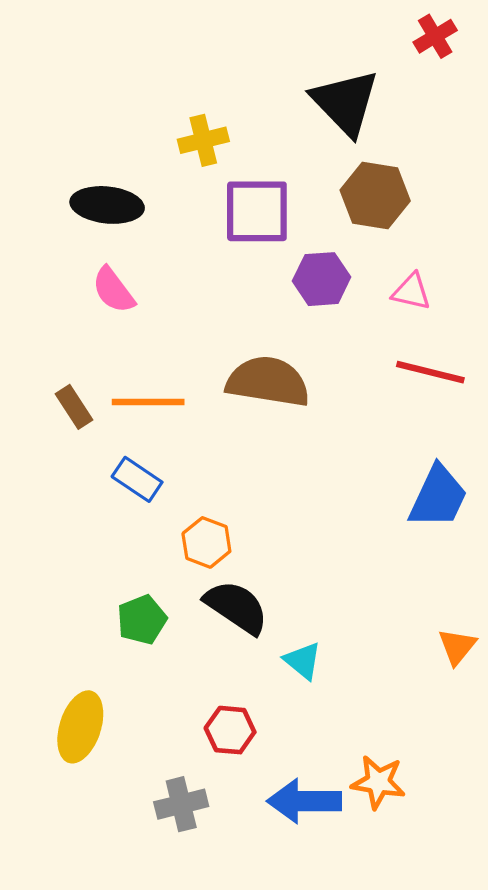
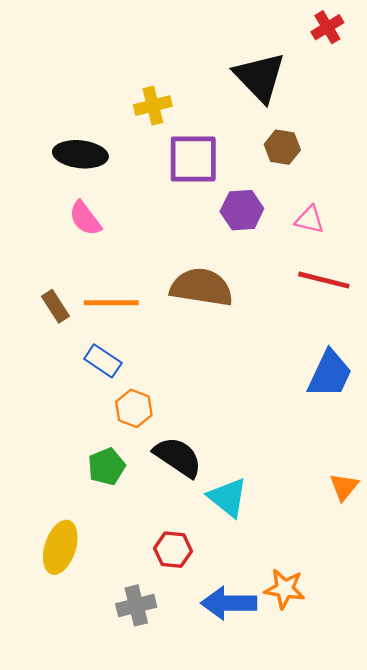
brown hexagon: (375, 196) -> (282, 147), size x0.7
orange hexagon: (206, 542) -> (134, 408), moved
cyan triangle: (303, 661) -> (228, 497), size x1.4

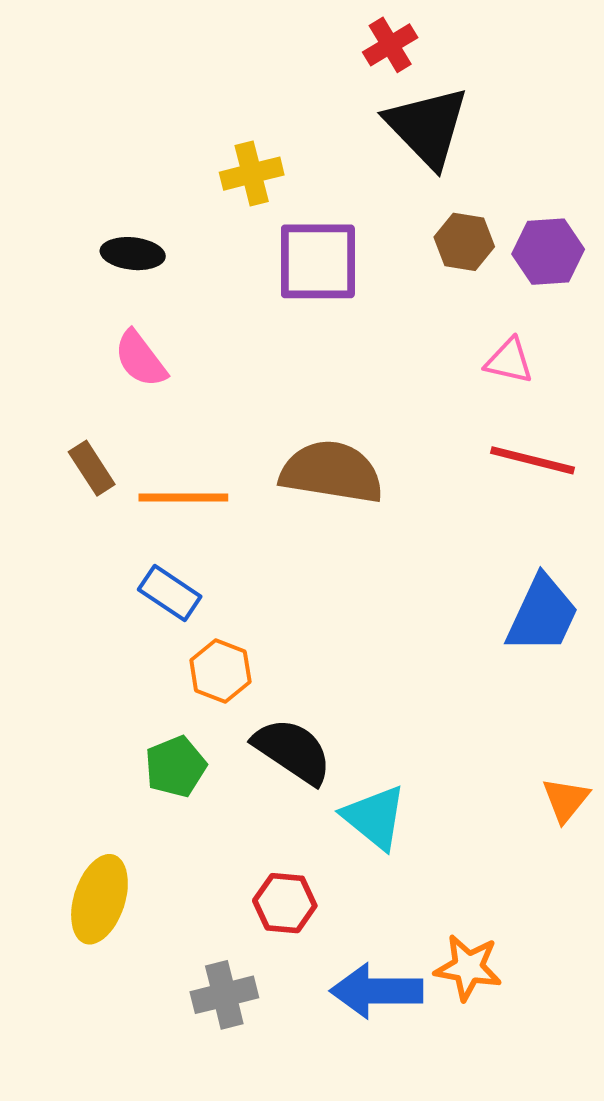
red cross: (327, 27) -> (390, 45), moved
black ellipse: (80, 154) -> (133, 254), size x0.7
purple hexagon: (242, 210) -> (548, 252), moved
brown rectangle: (55, 306) -> (92, 468), moved

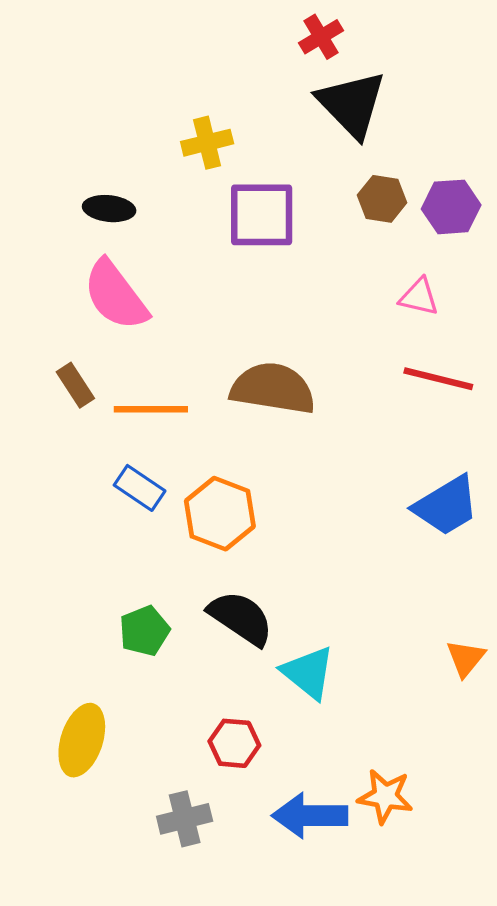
pink semicircle: (140, 359) -> (115, 295), size x1.5
blue trapezoid: (542, 614) -> (446, 506), turned 34
orange hexagon: (220, 671) -> (220, 514), moved, size x1.4

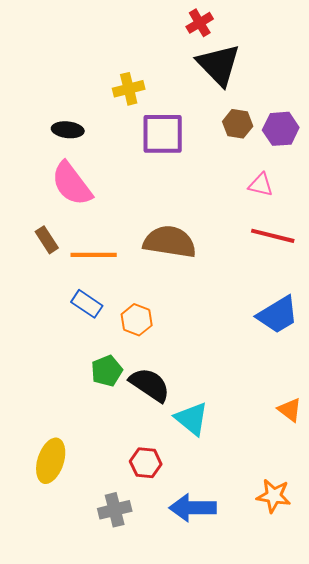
orange hexagon: (220, 514) -> (137, 320), size x0.7
green pentagon: (144, 631) -> (107, 371), moved
orange triangle: (466, 658) -> (290, 410), turned -32
orange star: (385, 796) -> (274, 496), moved

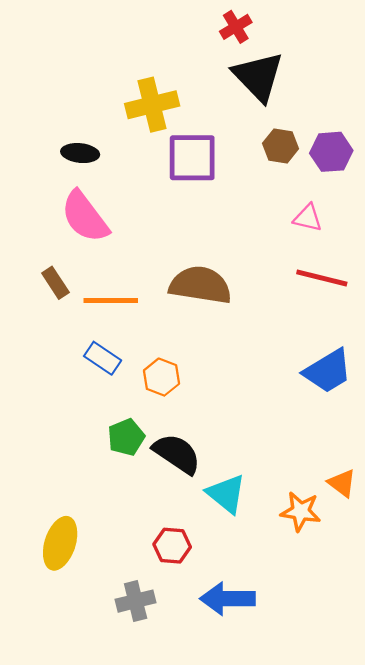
yellow cross: (129, 89) -> (152, 105), size x1.4
orange star: (274, 496) -> (301, 511), moved

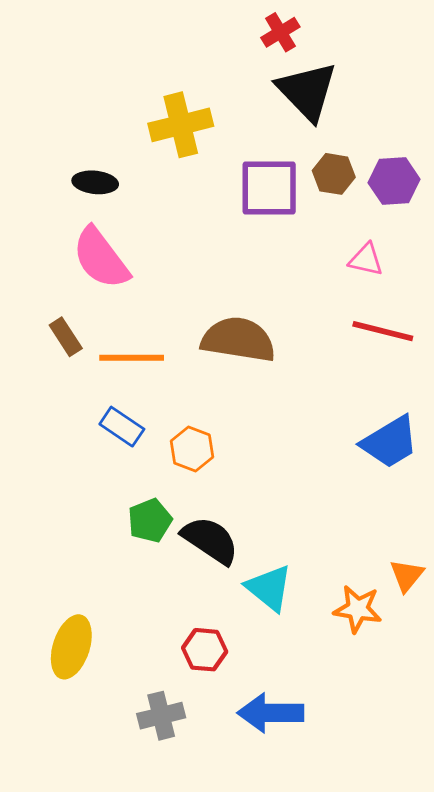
purple square: (192, 158) -> (269, 188), moved
orange triangle: (342, 483) -> (407, 575), turned 32

